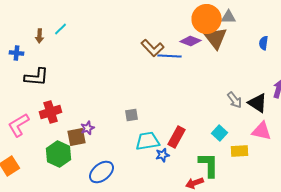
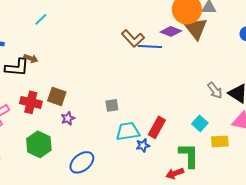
brown arrow: (40, 36) -> (31, 58), moved, turned -72
red cross: (51, 112) -> (31, 102), turned 30
brown square: (77, 137) -> (57, 96), moved, turned 30

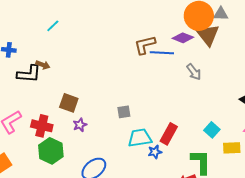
brown L-shape: (133, 38) -> (145, 45), turned 120
gray arrow: (215, 90) -> (194, 72), moved
red cross: (31, 102) -> (42, 126), moved

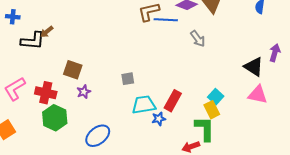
brown arrow: (43, 65) -> (47, 32), turned 120
yellow rectangle: (232, 148) -> (212, 110), moved, turned 66

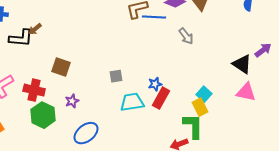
purple arrow: (275, 53) -> (263, 50), turned 36
purple star: (84, 92) -> (72, 101), moved
blue star: (159, 119) -> (155, 84), moved

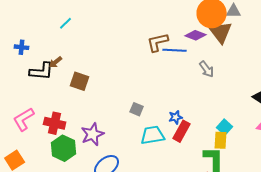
brown square: (61, 67) -> (80, 81), moved
gray square: (116, 76) -> (137, 109), turned 32
purple star: (72, 101) -> (93, 134), size x1.6
yellow rectangle: (200, 107) -> (221, 140), turned 30

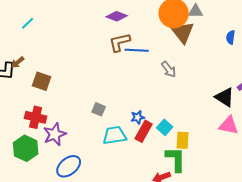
purple diamond: (196, 35) -> (117, 16), moved
red cross: (55, 123) -> (36, 117), moved
cyan square: (225, 127) -> (165, 127), moved

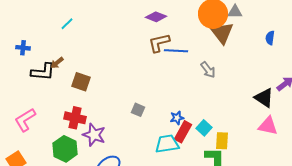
purple star: (55, 134) -> (94, 135), turned -30
cyan trapezoid: (115, 135) -> (167, 144), moved

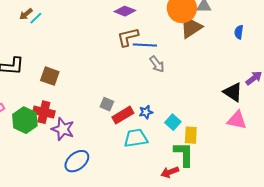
brown triangle: (222, 33) -> (191, 27), turned 35
brown arrow: (57, 63) -> (26, 14), moved
gray arrow: (208, 70) -> (157, 64), moved
red rectangle: (183, 132) -> (123, 115), moved, turned 30
green hexagon: (65, 149) -> (25, 120), moved

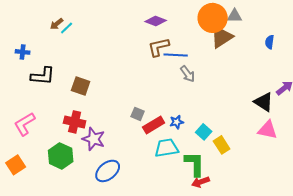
green hexagon: (25, 120) -> (61, 156), moved
yellow rectangle: (191, 135) -> (222, 145), turned -36
green L-shape: (184, 154) -> (195, 164), moved

